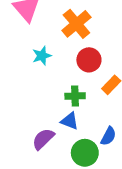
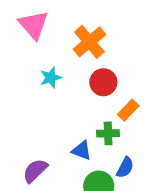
green cross: (75, 96) -> (108, 133), moved
purple semicircle: (43, 139) -> (35, 171), moved

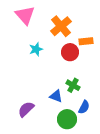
orange rectangle: (128, 110) -> (86, 41), moved, turned 40
green cross: (108, 133) -> (73, 85), turned 32

